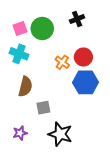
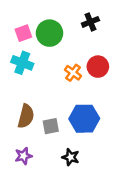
blue hexagon: (86, 82) -> (84, 119), moved
brown semicircle: (25, 87) -> (26, 116), moved
black star: (60, 134) -> (71, 157), size x0.6

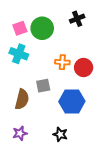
red circle: (98, 67) -> (84, 68), moved
orange cross: (73, 73) -> (62, 62), turned -32
gray square: (51, 126) -> (43, 86), moved

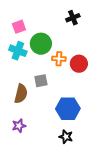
green circle: (42, 28) -> (41, 44), moved
blue hexagon: (72, 101) -> (68, 109), moved
black star: (60, 134) -> (66, 137), moved

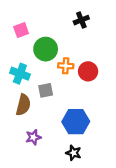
cyan cross: (18, 51) -> (20, 74), moved
purple star: (19, 126) -> (33, 137), moved

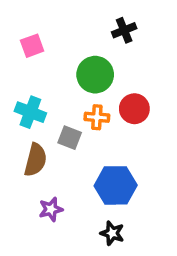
green circle: (46, 49) -> (95, 75), moved
orange cross: (66, 66) -> (97, 117), moved
gray square: (46, 90) -> (70, 138), turned 32

